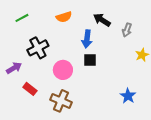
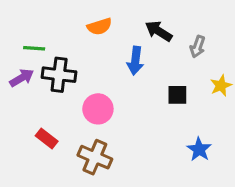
green line: (22, 18) -> (34, 48), moved, turned 32
black cross: (38, 48) -> (59, 75), turned 35
black square: (90, 60) -> (177, 95), moved
purple arrow: (14, 68) -> (22, 78), moved

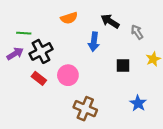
gray arrow: (198, 47) -> (137, 32), turned 128
black cross: (59, 75) -> (41, 51), turned -35
red rectangle: (47, 138) -> (39, 78), moved
brown cross: (95, 157) -> (85, 109), moved

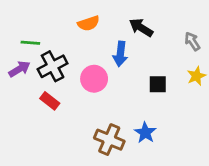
gray arrow: (137, 32) -> (192, 41), moved
pink circle: (68, 75) -> (94, 79), moved
blue star: (138, 103) -> (145, 133), moved

